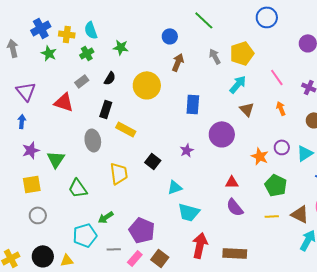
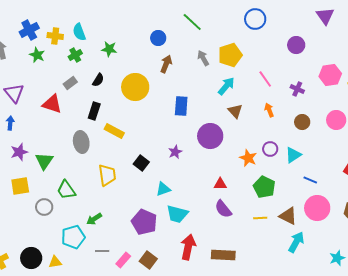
gray circle: (38, 215) -> (44, 207), moved
purple pentagon: (142, 230) -> (144, 222), moved

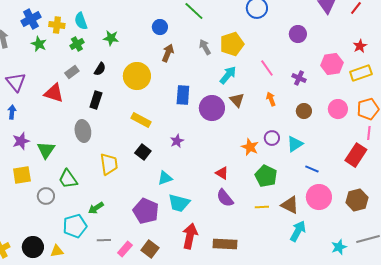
yellow rectangle: (114, 131) -> (141, 120), moved
purple circle: (210, 136) -> (212, 108), moved
red triangle: (220, 184) -> (222, 173), turned 32

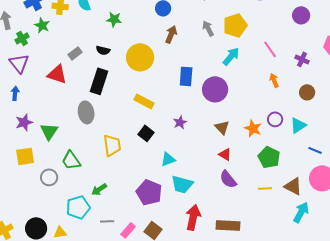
green cross: (77, 44) -> (22, 38), moved
black semicircle: (100, 69) -> (103, 50), turned 72
black rectangle: (96, 100) -> (99, 81), size x1.4
brown triangle: (237, 100) -> (222, 127), moved

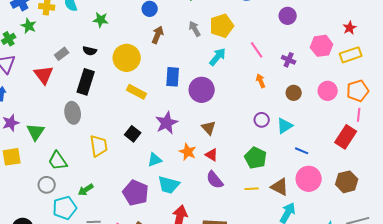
red triangle: (57, 74) -> (44, 75), turned 35
yellow rectangle: (144, 101) -> (137, 92), moved
purple star: (180, 122) -> (167, 123), size x1.6
orange star: (253, 128) -> (188, 152), moved
gray circle: (49, 177) -> (47, 185), moved

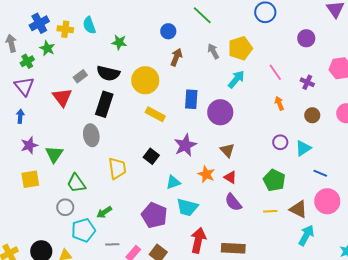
black semicircle: (90, 51) -> (108, 73), size x1.6

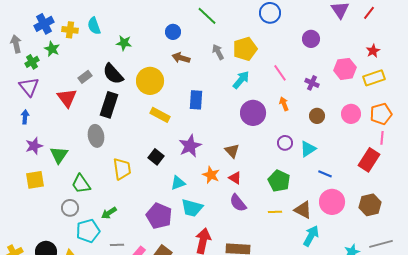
brown arrow: (176, 57) -> (181, 58), turned -96
black semicircle: (108, 73) -> (113, 74), turned 35
purple circle: (220, 112) -> (253, 113), moved

